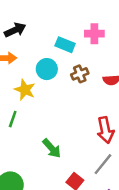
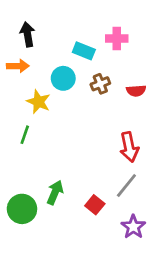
black arrow: (15, 30) -> (27, 34), turned -75
green arrow: (52, 148) -> (55, 192), moved, turned -115

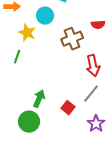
brown cross: (100, 84) -> (72, 39), moved, size x1.5
green circle: (22, 209) -> (29, 122), moved

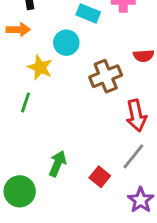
green circle: (29, 122) -> (20, 191), moved

